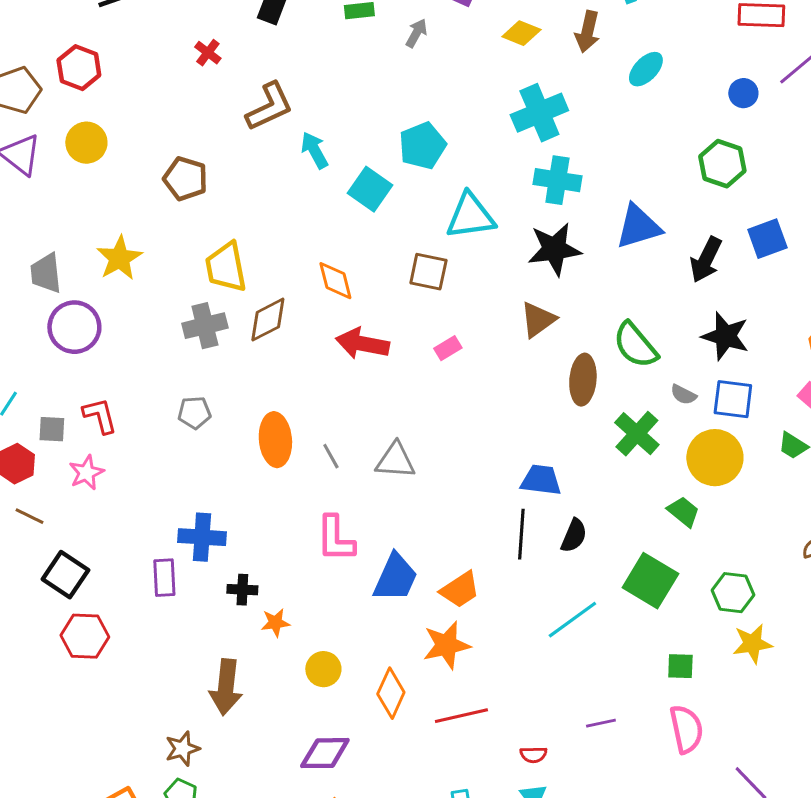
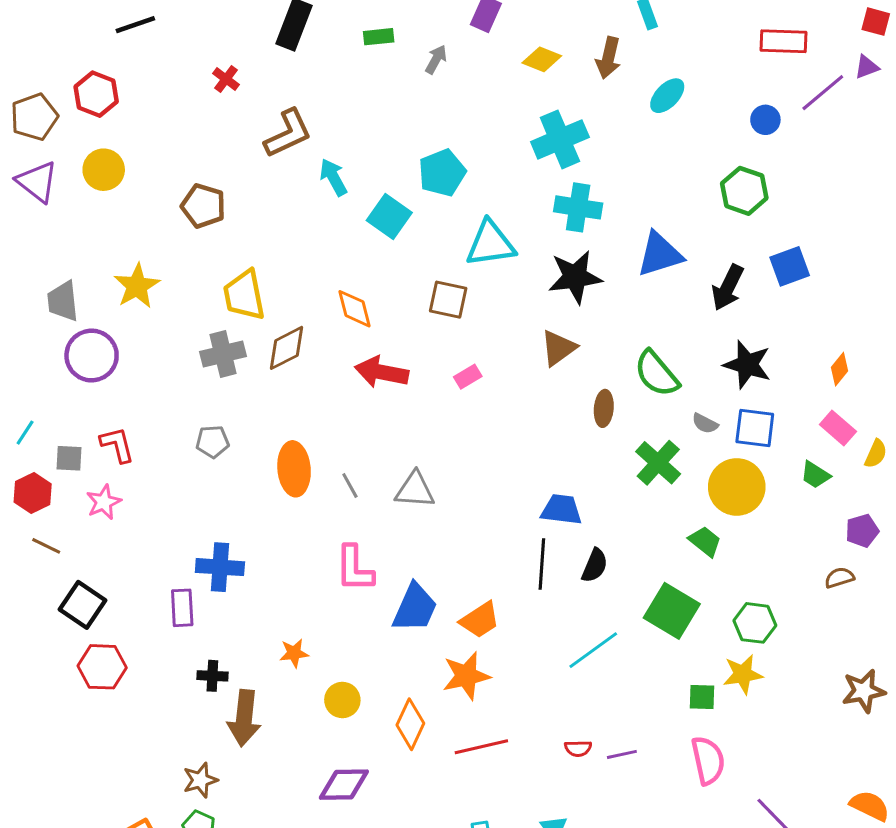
brown ellipse: (583, 380) -> (604, 408), size x0.7
black cross: (242, 590) -> (212, 676), moved
yellow star: (752, 644) -> (743, 674), moved
red semicircle: (533, 755) -> (578, 748), moved

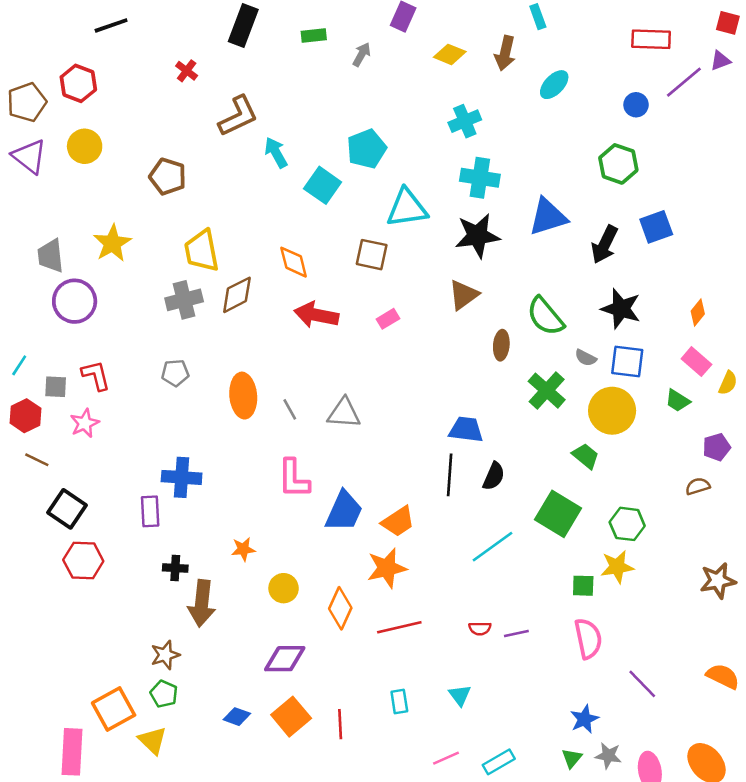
cyan cross: (560, 139) -> (465, 121), size x0.7

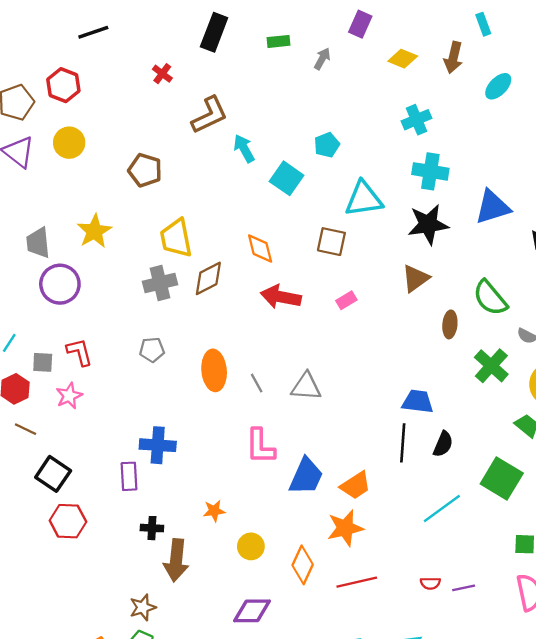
cyan pentagon: (367, 149) -> (327, 145), size x0.7

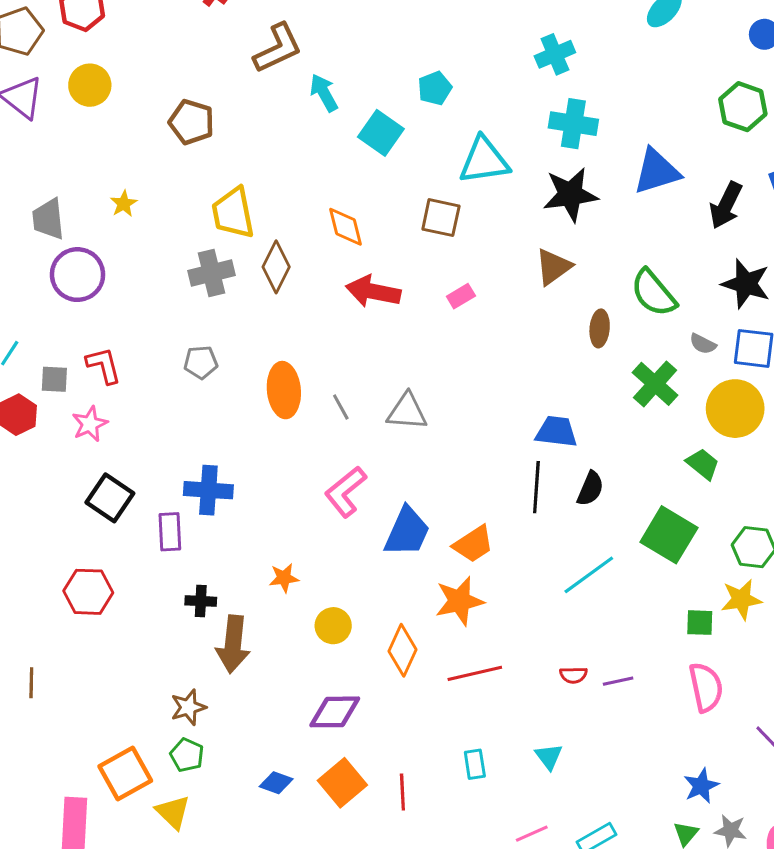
yellow star: (94, 231) -> (124, 204), size x0.6
brown diamond: (208, 278) -> (276, 267), turned -36
brown line: (25, 429) -> (31, 683), moved, turned 65
pink L-shape: (260, 446) -> (345, 492), turned 51
black square: (53, 474) -> (110, 498), moved

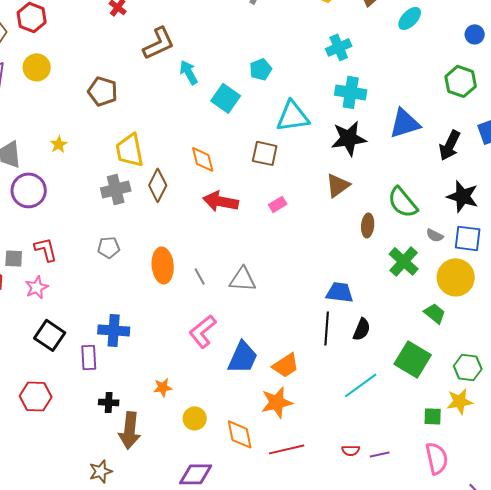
orange diamond: (402, 650) -> (240, 434), turned -36

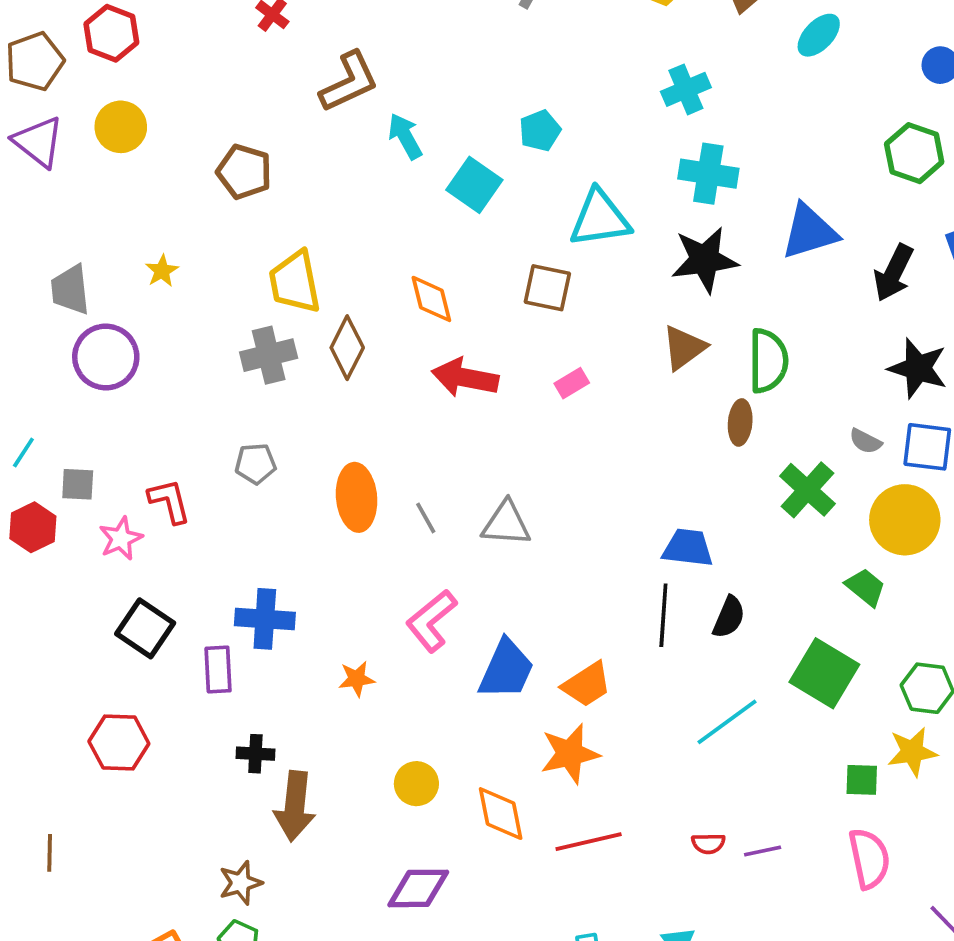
green semicircle: (403, 202) -> (768, 361), moved, turned -140
red L-shape: (46, 249) -> (169, 501), moved
orange star: (163, 387) -> (357, 679), moved

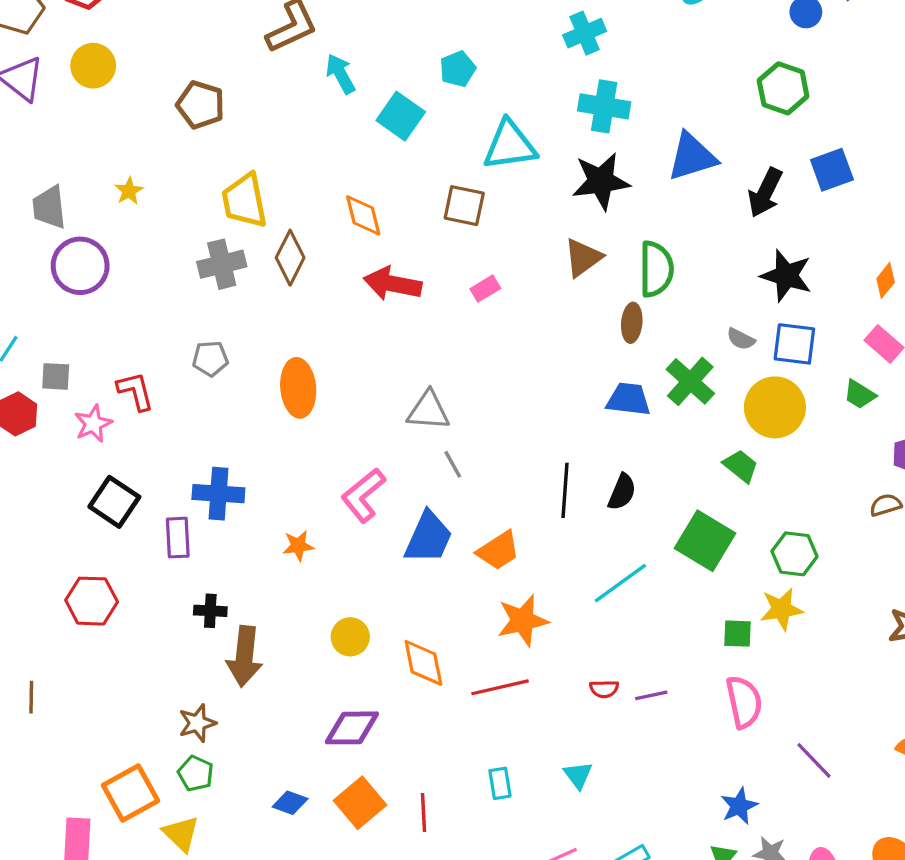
gray line: (426, 518) -> (453, 464), moved
blue trapezoid: (688, 548) -> (628, 399), moved
orange star: (570, 754) -> (523, 621), moved

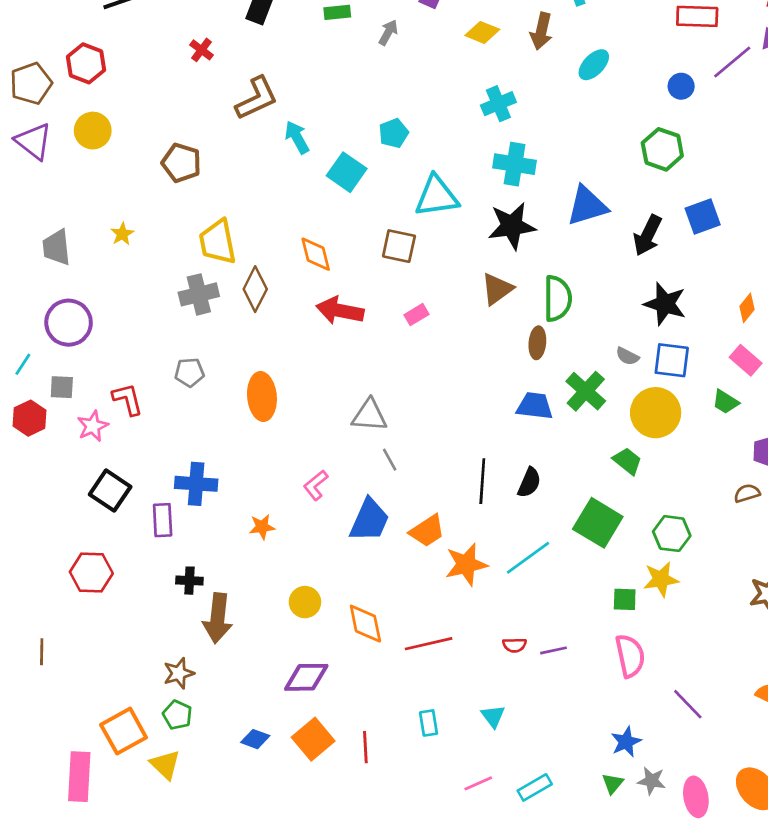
purple circle: (80, 266) -> (69, 323), moved
pink L-shape: (363, 495) -> (316, 485), size x0.7
orange star: (523, 621) -> (466, 564), moved

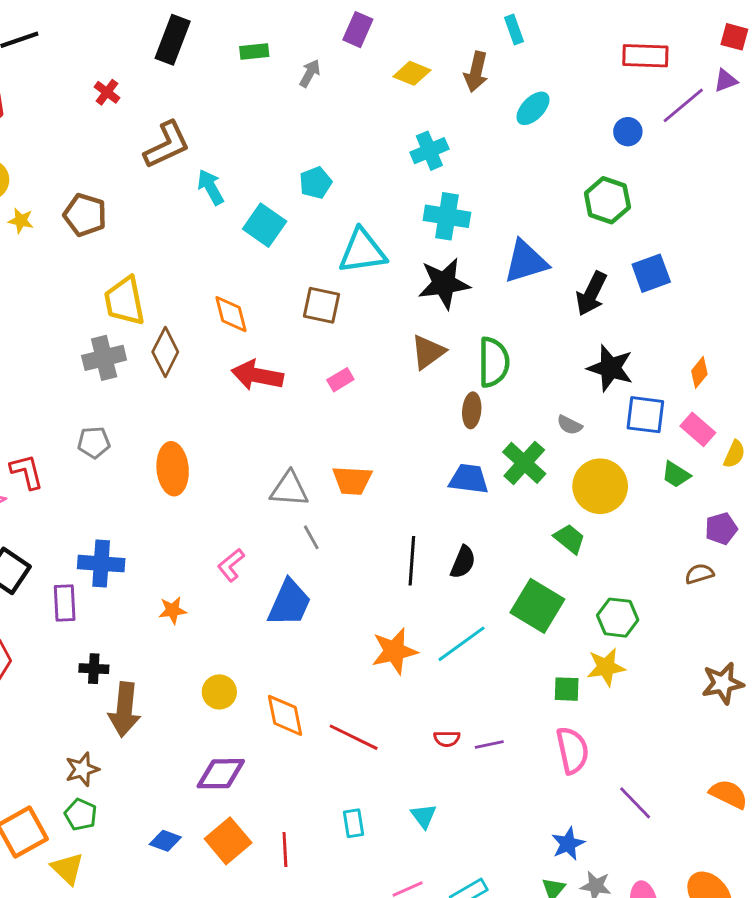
yellow star: (122, 234) -> (21, 221), moved, turned -30
blue square: (672, 360) -> (645, 415), moved
orange trapezoid: (427, 531) -> (352, 480), moved, turned 36
red line: (429, 644) -> (354, 737), turned 39

